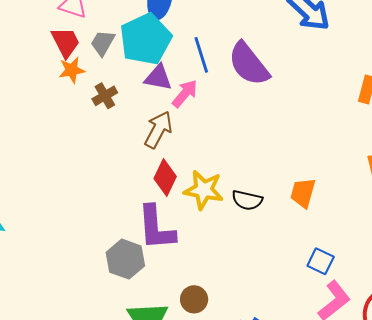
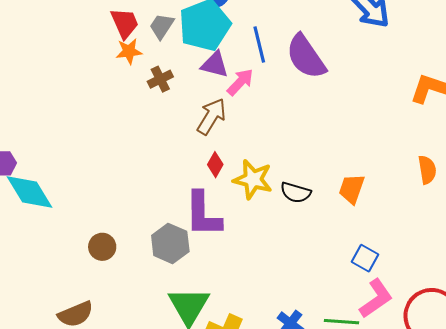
red diamond: (165, 177) -> (215, 165), size x0.7
brown circle: (194, 299) -> (102, 247), moved

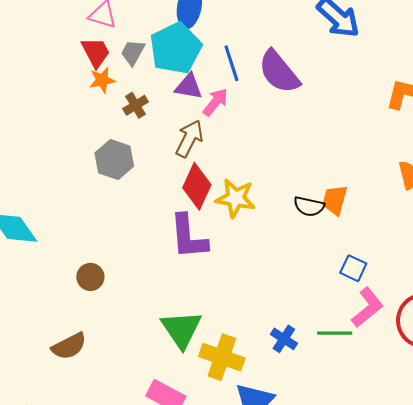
red diamond: (215, 165) -> (197, 186), size x1.8
black semicircle: (296, 192) -> (309, 206), moved
gray hexagon: (170, 243) -> (114, 160), moved

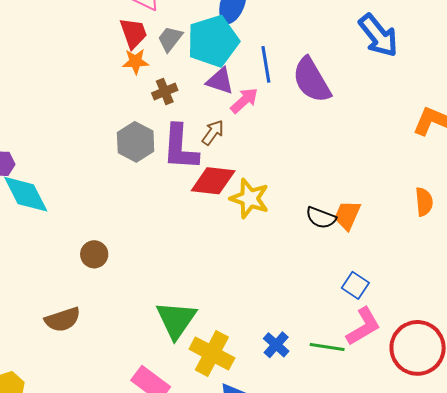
brown arrow: (189, 139) -> (213, 133), size x0.7
red diamond: (197, 186) -> (213, 181), turned 63
purple L-shape: (188, 237) -> (180, 147), moved

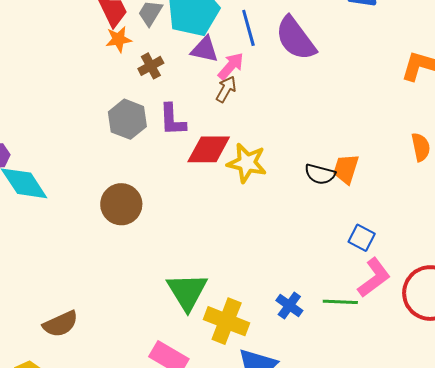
brown arrow: (213, 133) -> (226, 89), moved
purple L-shape: (180, 147) -> (172, 120), size x0.7
brown circle: (94, 254) -> (121, 204), moved, size x1.5
brown semicircle: (63, 320) -> (61, 324), moved

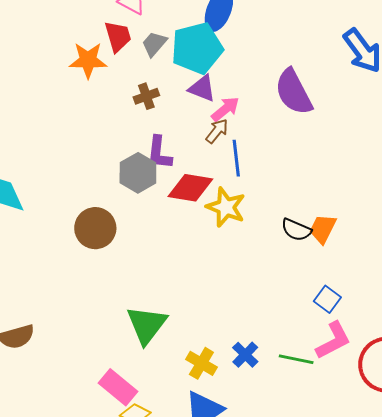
blue line: (248, 28) -> (236, 158), moved
orange star: (119, 39) -> (88, 60), moved, size x1.4
gray hexagon: (127, 119) -> (138, 173), moved
yellow cross: (227, 321) -> (201, 363), moved, size x0.7

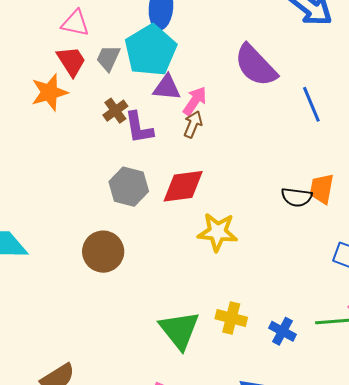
purple L-shape: (159, 153) -> (139, 128), moved
blue line: (236, 158) -> (311, 104), moved
yellow star: (226, 207) -> (218, 232), moved
yellow cross: (201, 363) -> (231, 318), moved

